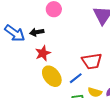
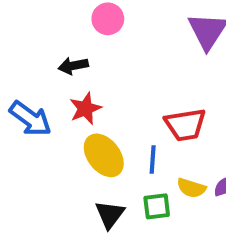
blue arrow: (15, 33) -> (30, 119), moved
blue line: (76, 78) -> (153, 159), turned -48

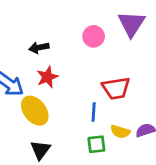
pink circle: (108, 19) -> (94, 36), moved
yellow ellipse: (104, 155) -> (35, 111), moved
black triangle: (110, 214) -> (40, 150), moved

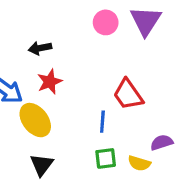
pink circle: (94, 36) -> (106, 22), moved
red trapezoid: (116, 88) -> (128, 94), turned 64
yellow semicircle: (120, 132) -> (139, 163), moved

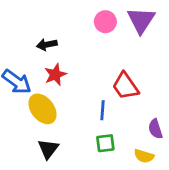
purple semicircle: (162, 142) -> (155, 129), turned -90
yellow semicircle: (139, 163) -> (144, 156), moved

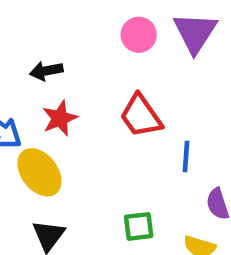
red trapezoid: (125, 86) -> (141, 116), moved
blue line: (103, 110) -> (186, 157), moved

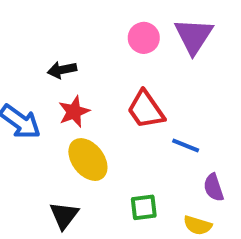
blue line: (186, 157) -> (186, 146), turned -72
yellow ellipse: (39, 172) -> (88, 160), moved

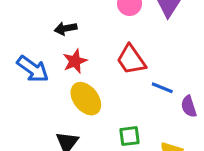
purple semicircle: (214, 187) -> (189, 106), moved

